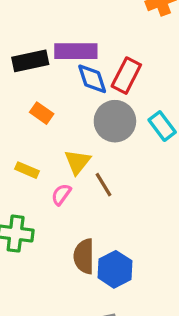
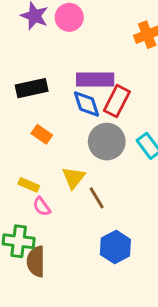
purple rectangle: (76, 51) -> (95, 79), moved
pink semicircle: (61, 194) -> (42, 207), moved, turned -72
brown semicircle: (84, 256) -> (36, 261), moved
blue hexagon: (115, 269) -> (115, 247), moved

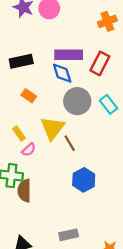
red rectangle: (117, 101) -> (100, 63), moved
yellow triangle: (74, 178) -> (52, 128), size x1.4
yellow rectangle: (29, 185) -> (19, 133), turned 32
pink semicircle: (42, 207) -> (29, 150), turned -96

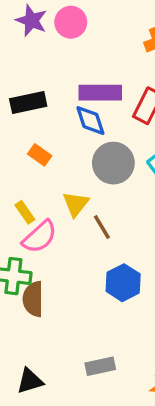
yellow triangle: (52, 128) -> (76, 204), size x0.7
pink semicircle: (29, 150) -> (40, 237), size x1.6

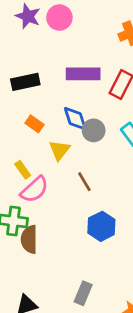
blue diamond: (90, 120) -> (75, 119), moved
gray circle: (113, 163) -> (94, 130), size x0.7
yellow triangle: (76, 204) -> (59, 150), moved
gray rectangle: (100, 366) -> (83, 293), turned -55

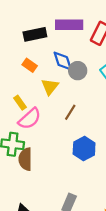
black rectangle: (25, 82) -> (35, 34), moved
brown line: (84, 182) -> (70, 112), turned 63

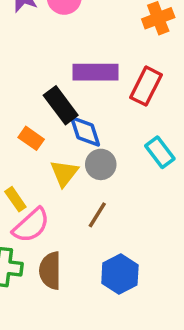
black rectangle: (35, 34) -> (61, 105), moved, turned 65
gray circle: (78, 71) -> (101, 164), moved
brown semicircle: (25, 159) -> (50, 271), moved

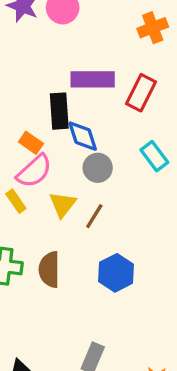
black rectangle: (61, 105) -> (59, 111), turned 33
yellow triangle: (64, 173) -> (63, 204), moved
pink semicircle: (31, 225) -> (34, 171), moved

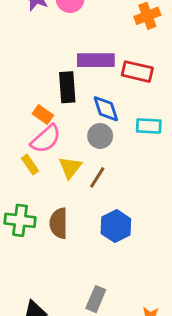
red rectangle: (141, 93) -> (137, 72), turned 76
blue diamond: (83, 136) -> (106, 109), moved
cyan rectangle: (154, 156) -> (149, 126), turned -50

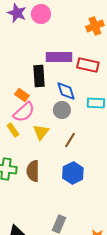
brown line: (97, 177) -> (70, 140), moved

